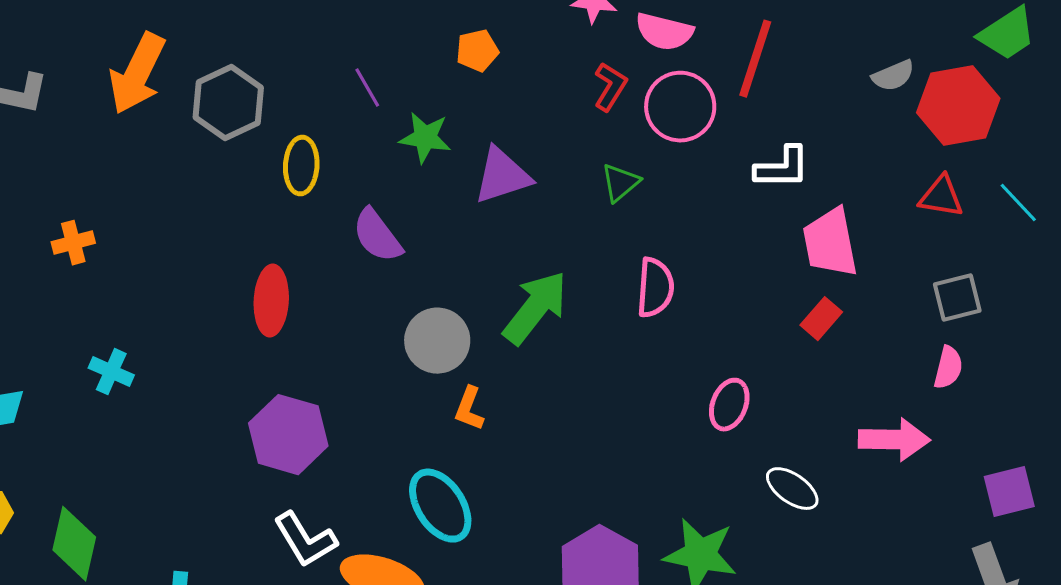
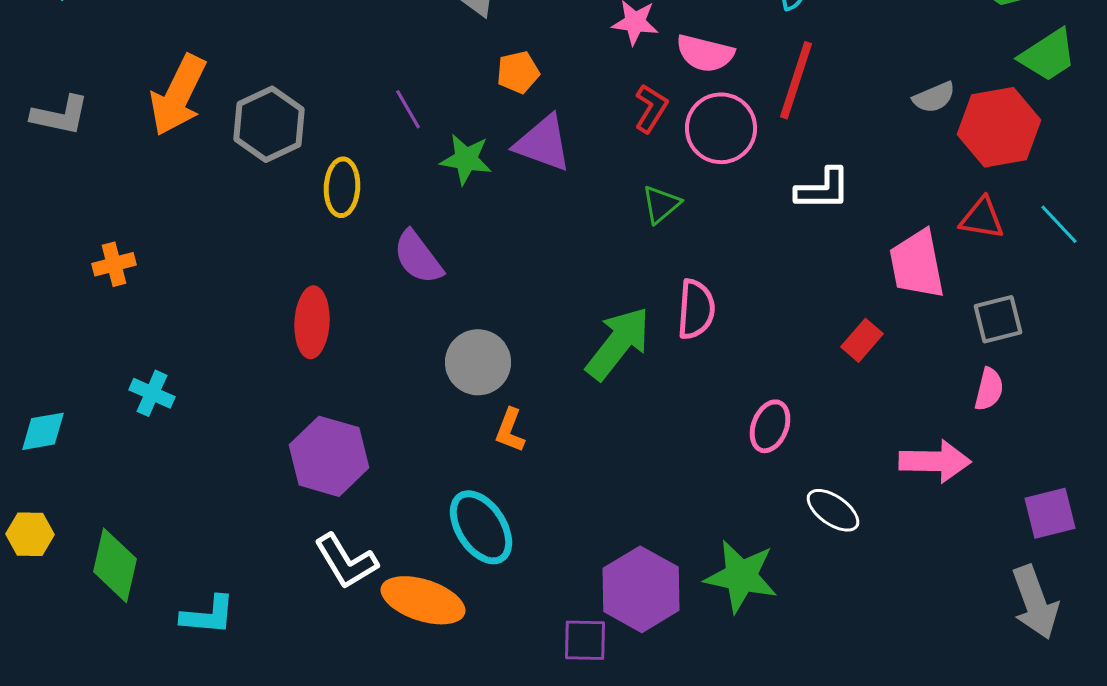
purple triangle: (502, 176) -> (543, 143), moved, turned 38
pink trapezoid: (830, 243) -> (917, 264), moved
green arrow: (535, 308) -> (618, 343), moved

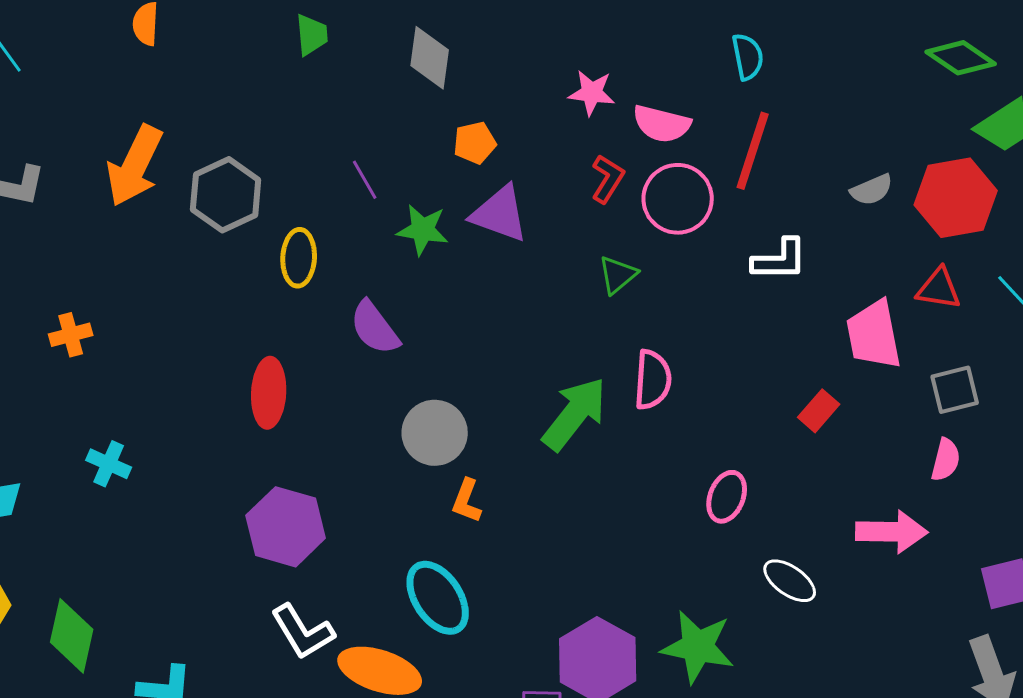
gray semicircle: (934, 97) -> (872, 190), moved

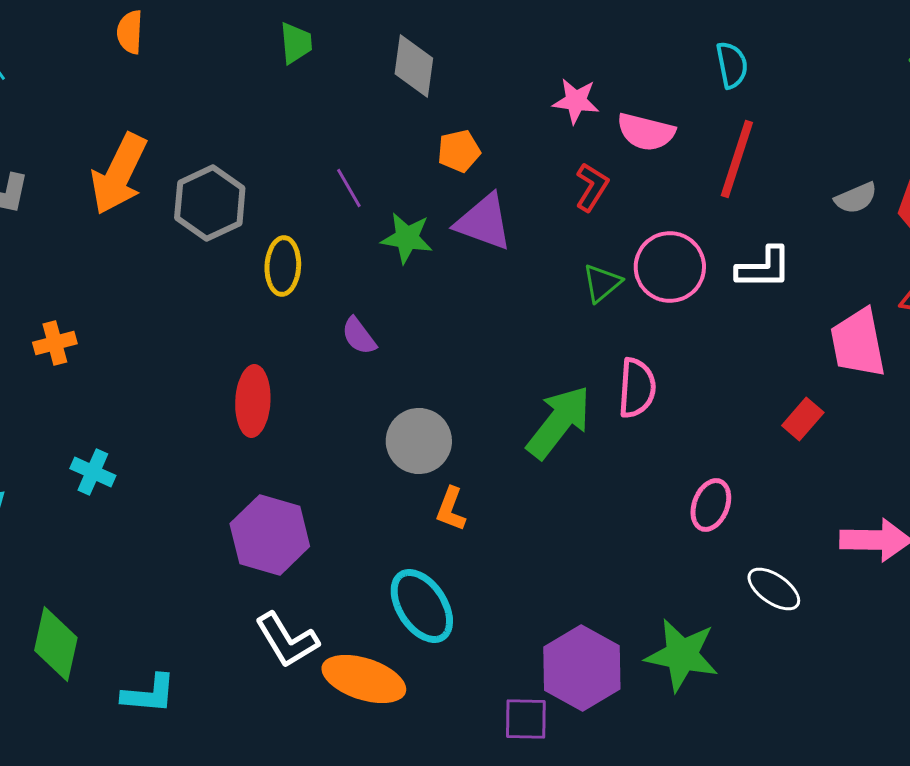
pink circle: (678, 199) -> (670, 267), moved
purple semicircle: (375, 328) -> (359, 336), size x0.7

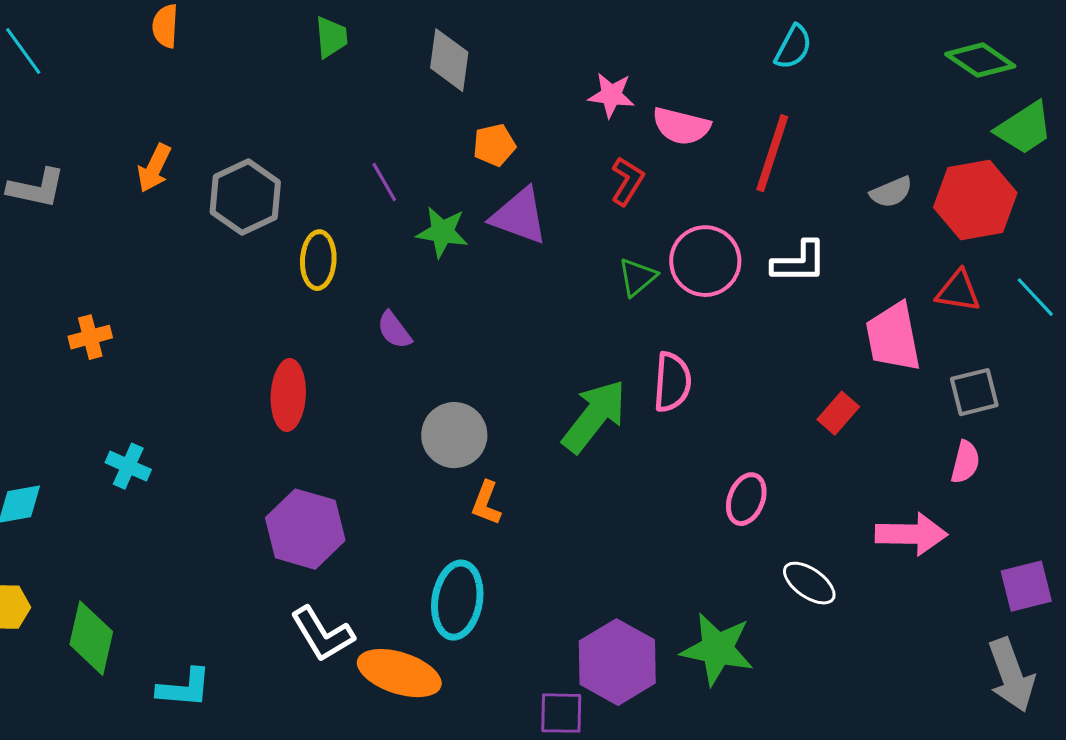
cyan semicircle: (732, 65) -> (793, 47), moved, turned 39
orange arrow: (119, 174) -> (154, 168), size x0.6
cyan ellipse: (422, 606) -> (457, 600), turned 42

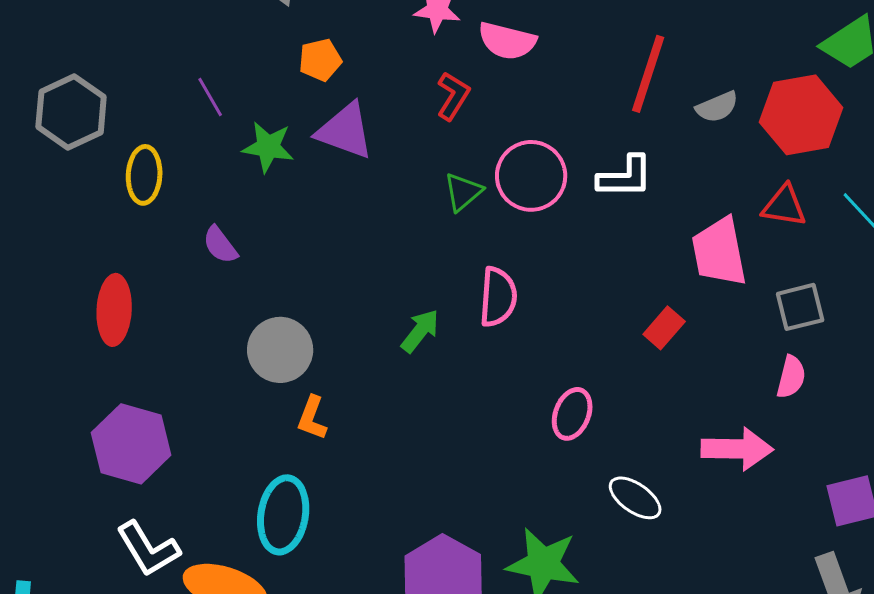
red line: (772, 153) -> (648, 74), moved
green arrow: (594, 416) -> (420, 331), size x0.6

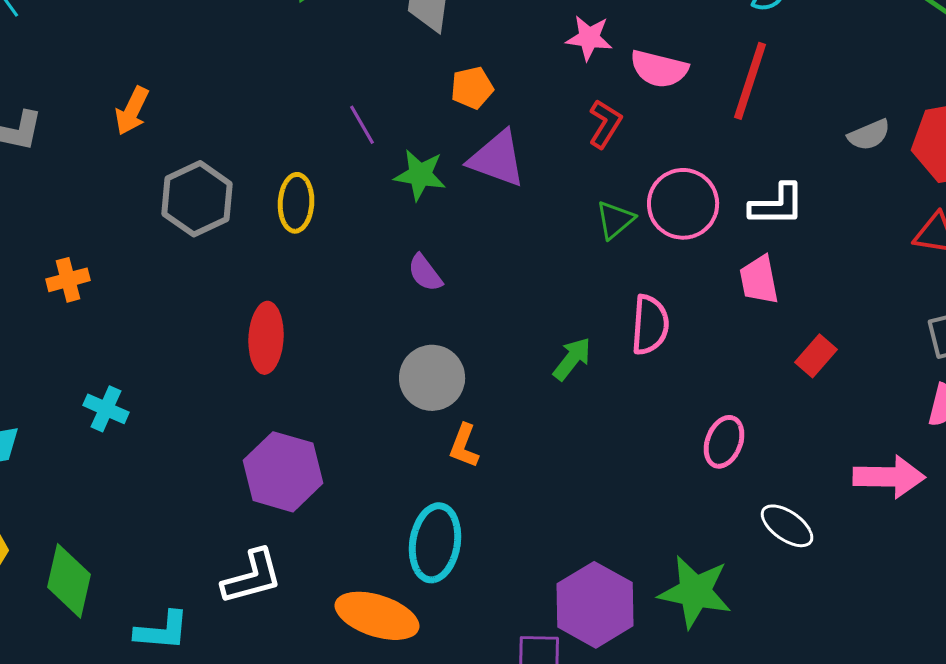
red line: (648, 74) -> (750, 81), moved
gray hexagon: (71, 112) -> (197, 199), moved
purple semicircle: (220, 245) -> (425, 273), moved
pink trapezoid: (719, 252) -> (759, 280), moved, size x0.7
white L-shape: (148, 549) -> (252, 577), moved, turned -74

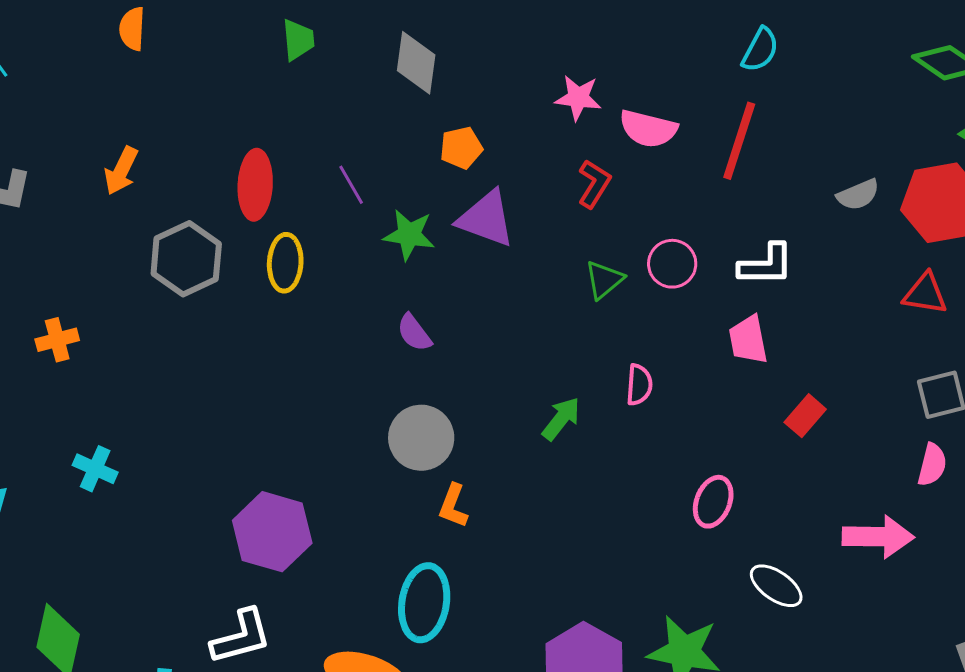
pink circle: (683, 204) -> (672, 264), size x0.7
pink semicircle: (650, 325) -> (639, 385), size x0.7
red ellipse: (266, 338) -> (255, 185), moved

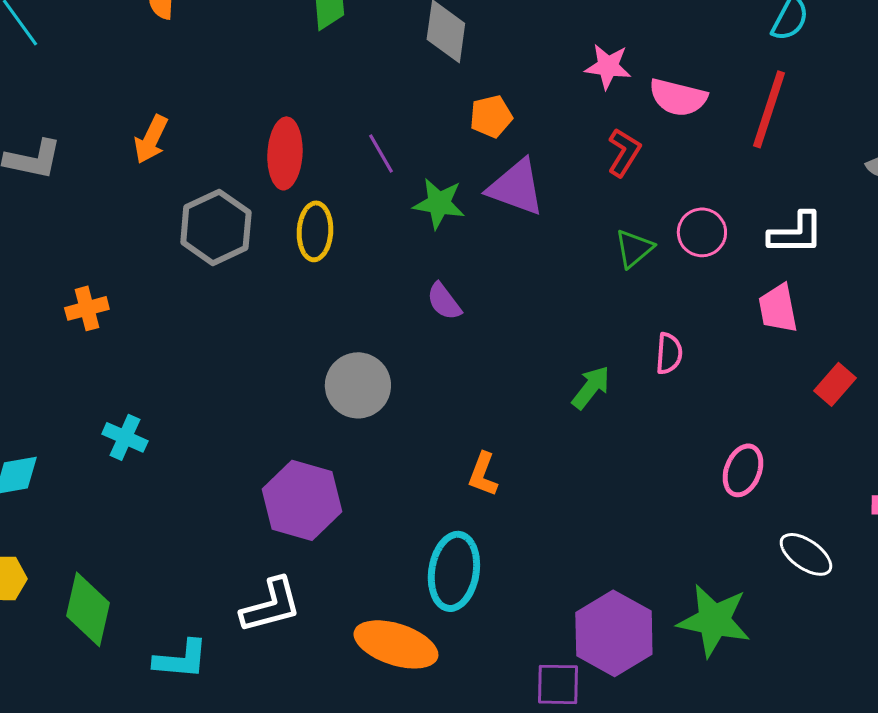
gray circle: (421, 438) -> (358, 385), moved

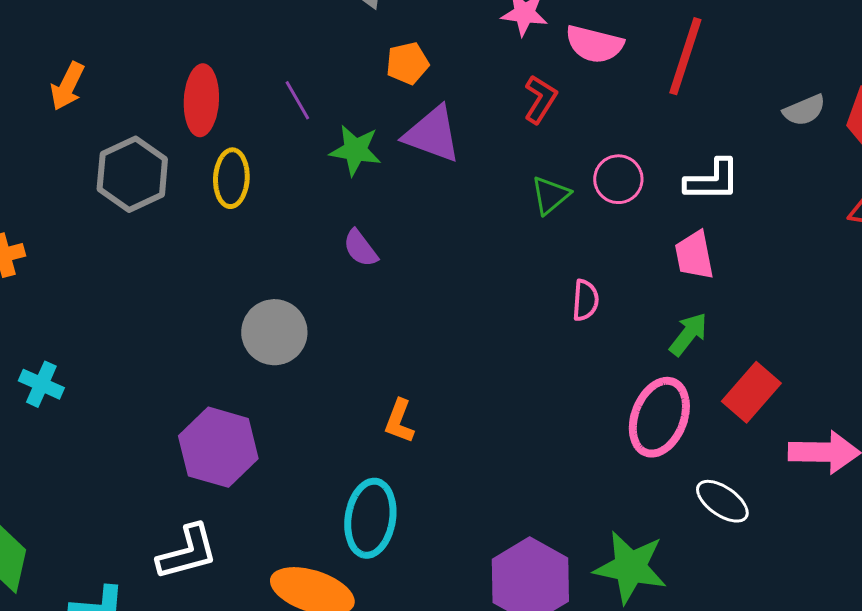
red rectangle: (835, 384) -> (751, 392), moved, size x1.4
green arrow: (591, 387) -> (688, 334), moved
pink ellipse: (743, 470) -> (659, 417), size x1.5

